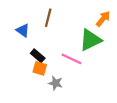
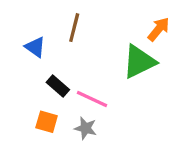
pink line: (71, 59) -> (92, 99), moved
orange square: (40, 68) -> (47, 122), moved

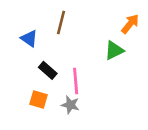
green triangle: (139, 62) -> (114, 50), size x0.7
pink line: (92, 99) -> (76, 81), turned 60

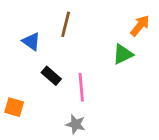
orange square: (38, 100) -> (14, 107), moved
gray star: (70, 105) -> (76, 124), moved

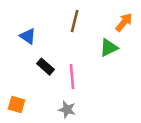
brown line: (66, 24) -> (75, 21), moved
orange square: (14, 107) -> (16, 104), moved

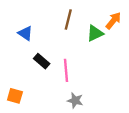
green triangle: (109, 48) -> (95, 33), moved
gray star: (67, 110) -> (75, 101), moved

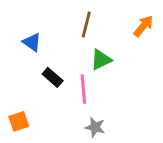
green triangle: (95, 33) -> (101, 60), moved
orange square: (15, 96) -> (19, 121), turned -35

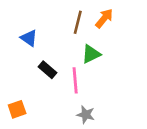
orange arrow: (143, 26) -> (104, 18), moved

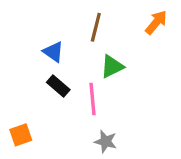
orange arrow: (104, 18) -> (156, 22), moved
blue triangle: (29, 38) -> (53, 52), moved

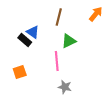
black rectangle: (58, 86) -> (25, 40), moved
orange square: (21, 135) -> (20, 72), moved

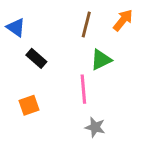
orange arrow: (96, 14) -> (123, 20), moved
blue triangle: (33, 32) -> (16, 27), moved

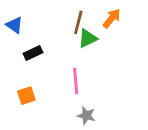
black rectangle: (36, 58) -> (33, 53), turned -66
green triangle: (101, 60) -> (88, 38), moved

